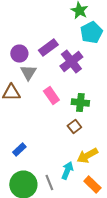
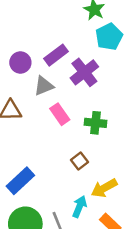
gray triangle: (28, 72) -> (44, 86), moved, turned 36
brown square: (74, 126) -> (79, 161), moved
blue rectangle: (19, 150) -> (20, 181), size x1.6

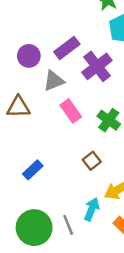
green cross: (95, 123) -> (109, 120), turned 30
blue rectangle: (20, 181) -> (33, 170), moved, size x0.7

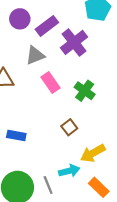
purple circle: (29, 56) -> (20, 19), moved
blue rectangle: (33, 170) -> (16, 135), turned 54
cyan arrow: (92, 209) -> (69, 171), turned 54

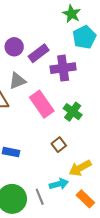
purple cross: (74, 42) -> (63, 68), turned 30
gray triangle: (35, 55) -> (17, 81), moved
pink rectangle: (50, 82) -> (42, 104), size x1.4

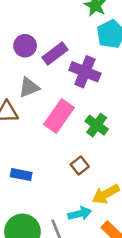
purple cross: (63, 68) -> (85, 72), turned 30
pink rectangle: (42, 104) -> (59, 116), turned 70

